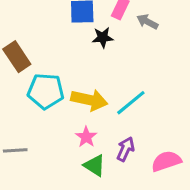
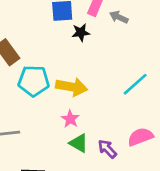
cyan line: (131, 103) -> (135, 84), moved
purple arrow: (125, 149) -> (107, 149), moved, turned -66

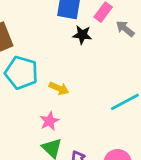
yellow arrow: (72, 87) -> (59, 88), size x0.6

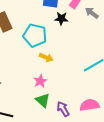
cyan pentagon: (21, 73) -> (35, 35), moved

